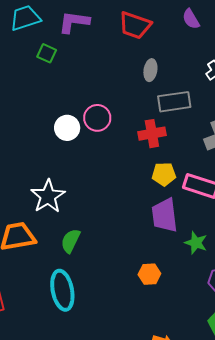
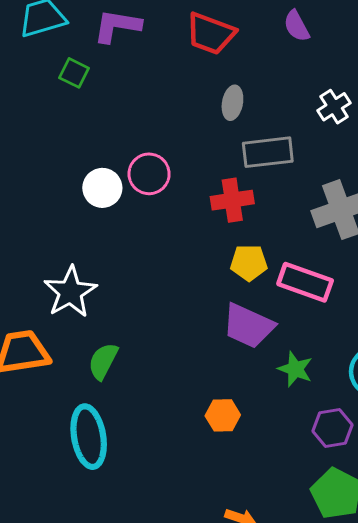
purple trapezoid: (165, 215) -> (248, 326), turned -60

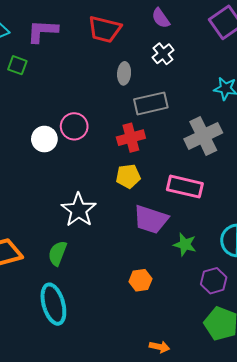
white cross: (334, 107) -> (163, 54), moved
yellow pentagon: (249, 263) -> (128, 176), moved
white star: (70, 292) -> (79, 210), moved

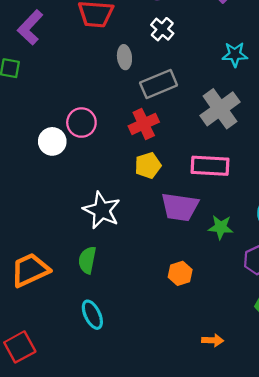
purple L-shape: (42, 31) -> (30, 27), turned -40
cyan ellipse: (53, 304) -> (92, 315), size x0.7

